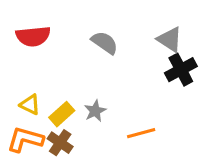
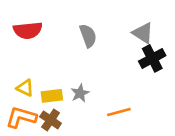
gray semicircle: (105, 43) -> (88, 36), turned 35
yellow rectangle: (62, 114) -> (52, 96), turned 35

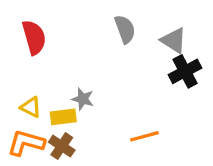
red semicircle: (28, 30) -> (34, 37), turned -100
gray semicircle: (88, 36) -> (125, 29), moved
gray star: (80, 93) -> (83, 99), moved, turned -30

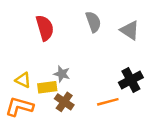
red semicircle: (34, 37) -> (45, 28), moved
black cross: (185, 71) -> (131, 80), moved
brown cross: (62, 146) -> (64, 102), moved

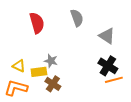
gray triangle: (130, 30) -> (107, 36), moved
black cross: (131, 80) -> (108, 66), turned -30
orange line: (108, 102) -> (114, 80), moved

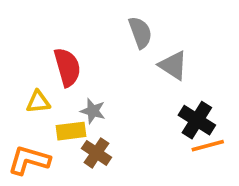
red semicircle: (37, 23) -> (67, 67), moved
gray triangle: (107, 36) -> (173, 65), moved
yellow triangle: (19, 66) -> (38, 102), moved, turned -32

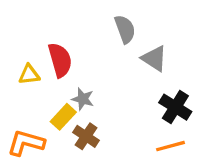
yellow triangle: (38, 102) -> (29, 75), moved
yellow rectangle: (71, 131) -> (63, 117), turned -40
orange line: (208, 146) -> (170, 146), moved

